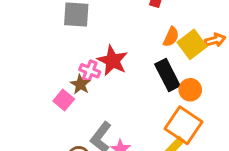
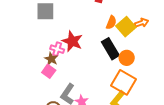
pink square: (64, 100) -> (49, 71), moved

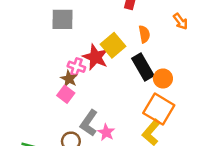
orange semicircle: (111, 22) -> (144, 34), turned -32
orange arrow: (142, 23) -> (180, 21), moved, turned 72
yellow square: (126, 27) -> (113, 45), moved

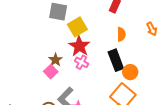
yellow square: (113, 45) -> (77, 27), moved
pink cross: (76, 67) -> (81, 62), moved

